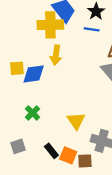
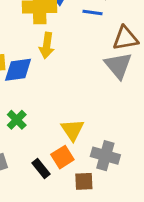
orange square: (68, 155) -> (62, 157), moved, turned 36

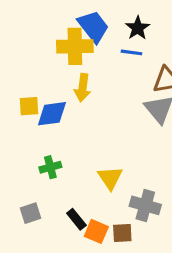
green cross: (17, 120) -> (50, 167), turned 30
orange square: (62, 157) -> (96, 231), moved, turned -35

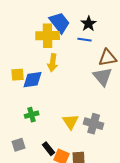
gray cross: (145, 205) -> (94, 124), moved

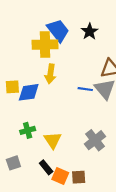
blue line: (85, 40) -> (85, 89), moved
yellow triangle: (71, 122) -> (53, 140), moved
gray cross: (94, 124) -> (95, 140), turned 36

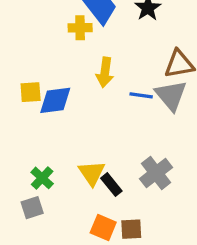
yellow cross: (45, 45) -> (80, 28), size x0.6
yellow arrow: (50, 74) -> (105, 72), moved
green cross: (28, 130) -> (42, 178), moved, turned -32
black rectangle: (46, 167) -> (111, 185), moved

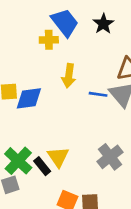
green cross: (42, 178) -> (18, 161), size x1.5
black rectangle: (111, 185) -> (42, 166), moved

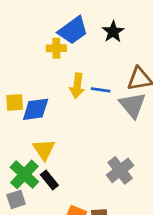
blue trapezoid: (65, 22) -> (73, 30), turned 92
blue line: (98, 94) -> (101, 90), moved
yellow triangle: (58, 157) -> (44, 150), moved

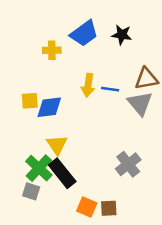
black star: (113, 32) -> (122, 35), turned -30
yellow cross: (56, 48) -> (52, 50), moved
black rectangle: (49, 180) -> (62, 173), size x1.6
gray square: (16, 199) -> (31, 191), turned 36

